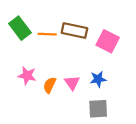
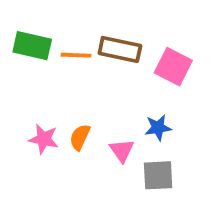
green rectangle: (20, 28) -> (32, 46), turned -40
pink star: (27, 76) -> (44, 139), moved
pink triangle: (72, 83) -> (122, 150), moved

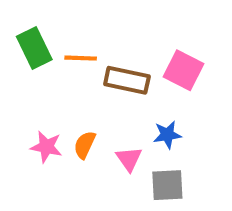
green rectangle: (32, 46) -> (34, 48), turned 51
brown rectangle: (120, 49) -> (127, 80), moved

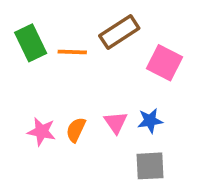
brown rectangle: (127, 80) -> (119, 32), moved, turned -45
pink triangle: (129, 159) -> (116, 123), moved

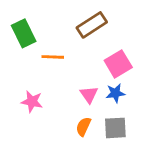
orange line: (72, 52) -> (53, 57), moved
pink square: (165, 63) -> (118, 64), moved, turned 32
orange semicircle: (76, 130) -> (83, 127), moved

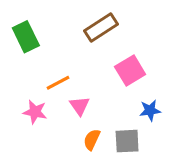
orange line: (53, 57) -> (58, 83), moved, turned -30
blue star: (115, 93) -> (150, 110), moved
pink triangle: (89, 95) -> (79, 106), moved

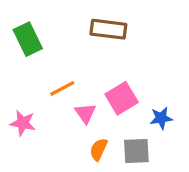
brown rectangle: (101, 28) -> (108, 29), turned 40
pink square: (130, 70) -> (122, 98), moved
pink star: (35, 112) -> (23, 123), moved

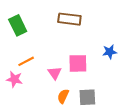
orange line: (62, 88) -> (26, 61), moved
pink square: (122, 98) -> (78, 63), turned 30
blue star: (161, 118) -> (110, 52), moved

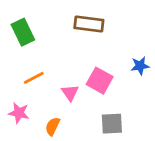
pink square: (78, 63) -> (100, 81), turned 30
pink star: (14, 79) -> (19, 113), moved
orange semicircle: (63, 96) -> (53, 126), moved

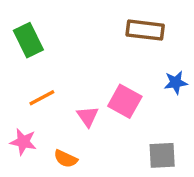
brown rectangle: (89, 24) -> (145, 30), moved
gray square: (112, 124) -> (162, 155), moved
orange semicircle: (53, 126) -> (66, 159), turned -90

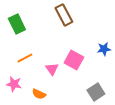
brown rectangle: (145, 30) -> (64, 15), moved, turned 55
gray square: (162, 155) -> (96, 92), turned -30

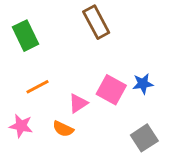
blue star: (104, 49) -> (143, 84), moved
pink triangle: (52, 69) -> (78, 103), turned 32
orange semicircle: (39, 94) -> (63, 129), moved

